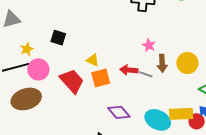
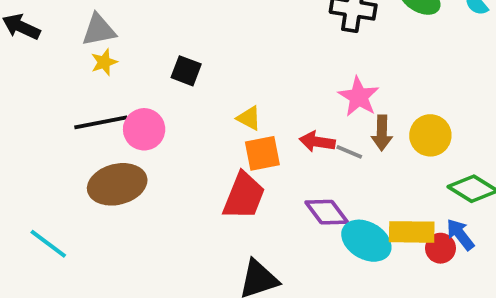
pink star: (149, 45) -> (359, 97), size x1.5
yellow star: (27, 49) -> (104, 62), moved
red trapezoid: (72, 81) -> (244, 196), moved, turned 60
purple diamond: (119, 112) -> (327, 212), moved

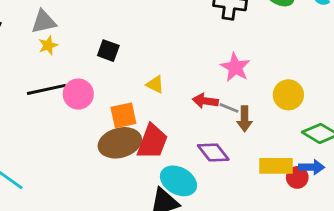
brown arrow: (382, 133) -> (245, 119), moved
orange square: (262, 153) -> (123, 115), moved
brown ellipse: (117, 184) -> (120, 143), moved
blue arrow: (460, 234) -> (312, 167), turned 130
cyan ellipse: (366, 241) -> (178, 181), moved

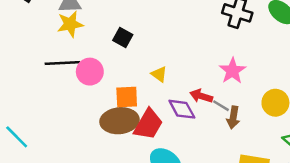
yellow star: (48, 45) -> (70, 24), size x1.5
purple diamond: (213, 152) -> (182, 109), moved

